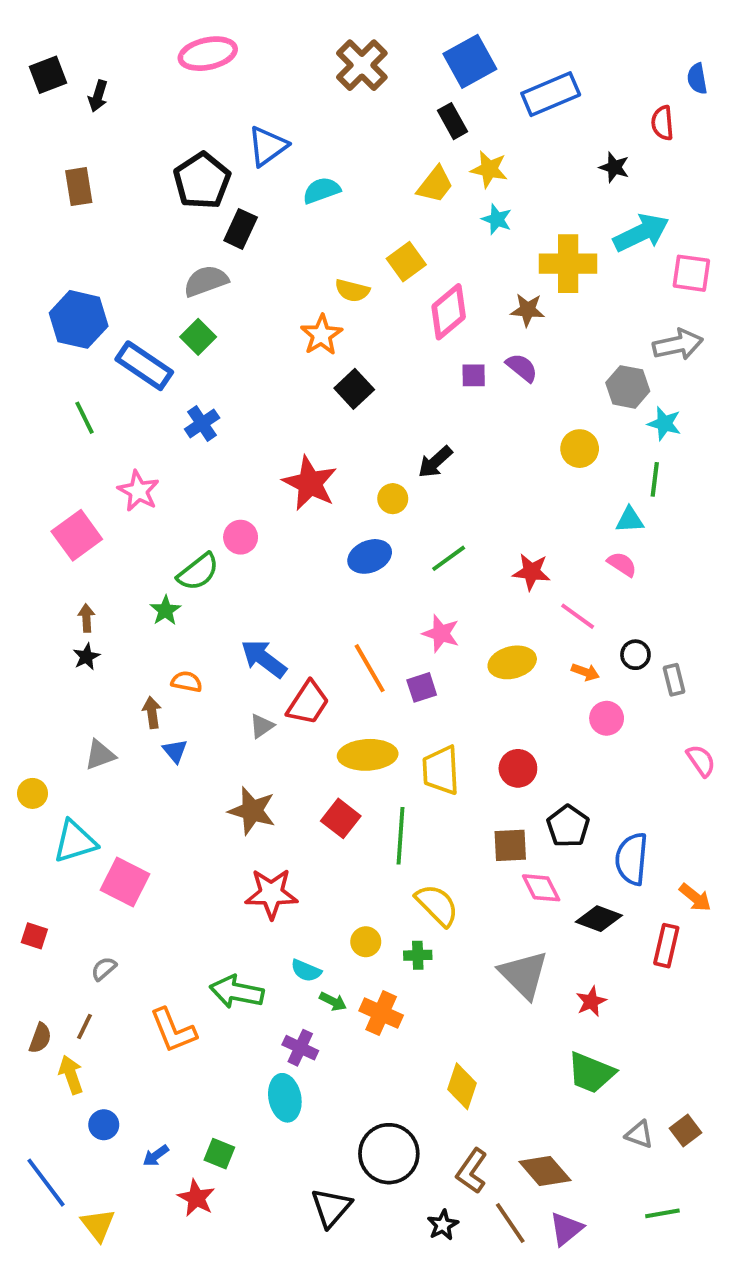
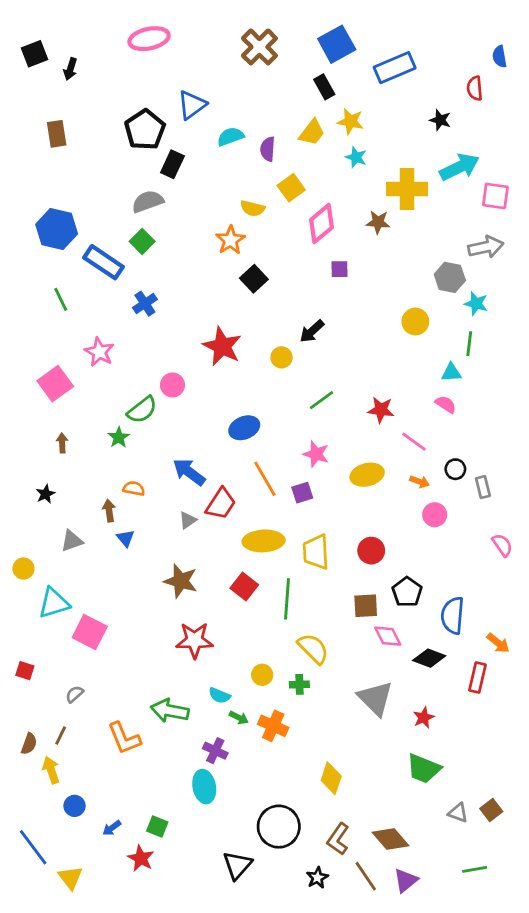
purple semicircle: (522, 368) -> (268, 149), moved, turned -125
blue ellipse: (370, 556) -> (244, 428), moved
black star: (86, 657) -> (46, 494), moved

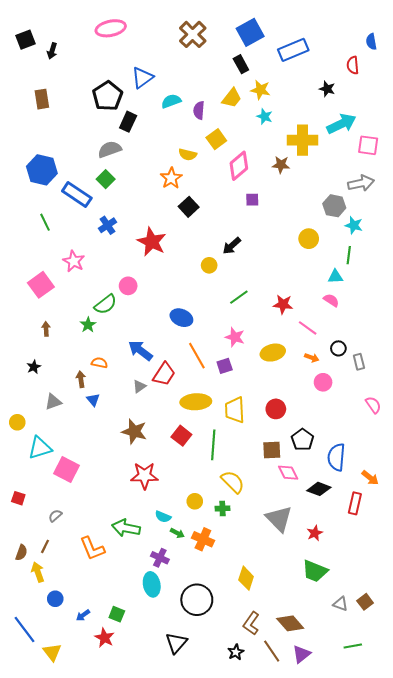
red star: (222, 346) -> (152, 242), moved
blue ellipse: (244, 428) -> (181, 318), turned 45
black circle: (279, 827) -> (197, 600), moved

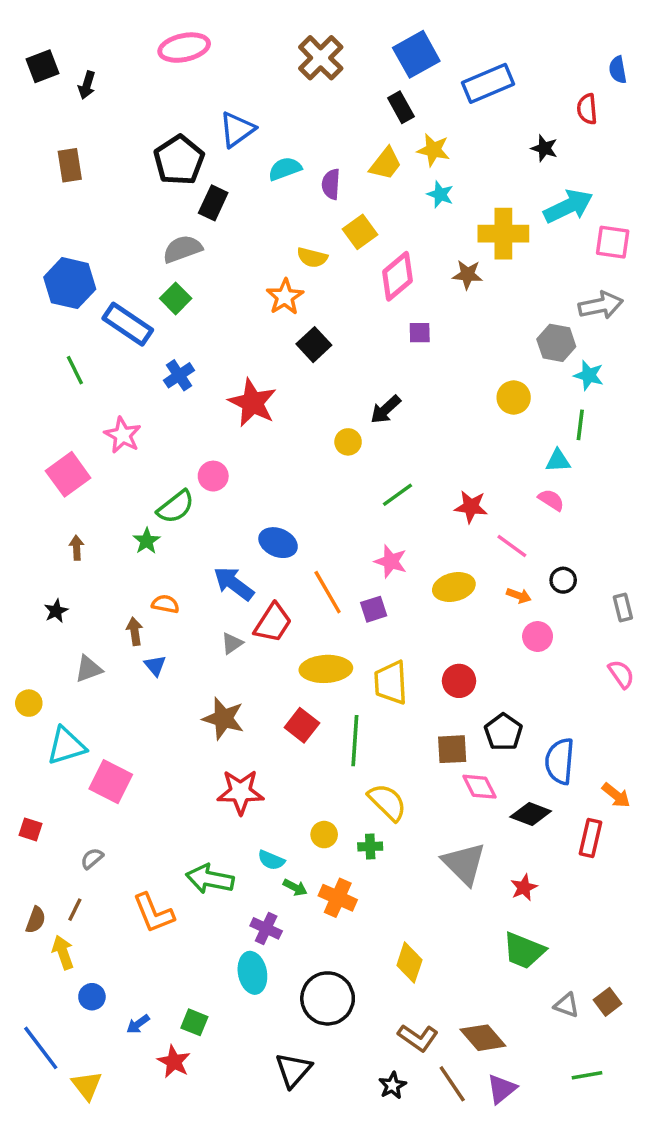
blue ellipse: (181, 318) -> (278, 543), moved
gray rectangle: (359, 362) -> (623, 607), moved
brown L-shape: (251, 623) -> (418, 1038), turned -90

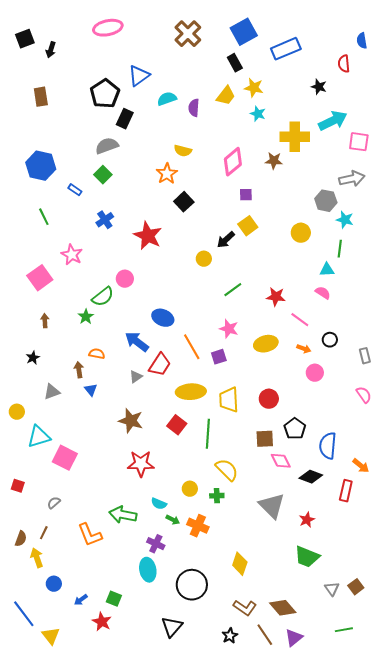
yellow square: (360, 232) -> (248, 226), moved
blue rectangle: (128, 324) -> (75, 190), size x0.5
gray triangle: (567, 1005) -> (332, 589), turned 35

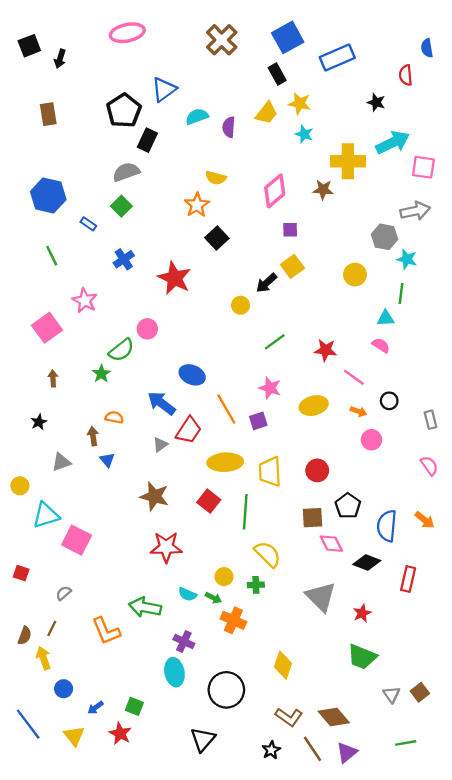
orange arrow: (361, 466) -> (425, 520), moved
green arrow: (173, 520) -> (213, 598), moved
yellow triangle: (51, 636) -> (74, 736), moved

